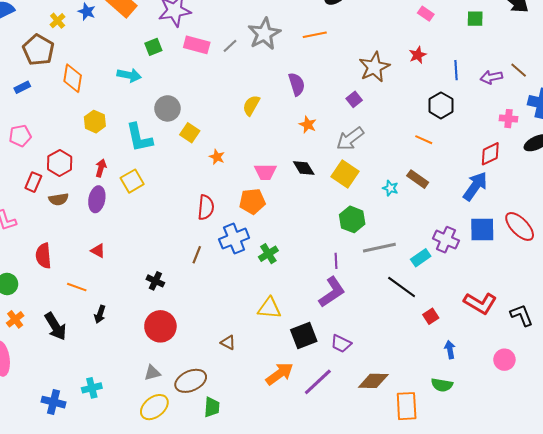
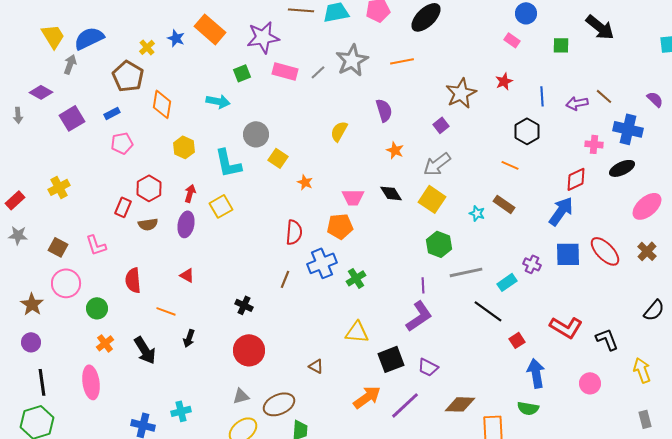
pink pentagon: (20, 136) -> (122, 143), moved
purple cross: (446, 240) -> (532, 264), size x0.7
blue arrow: (450, 350) -> (536, 373), size x1.6

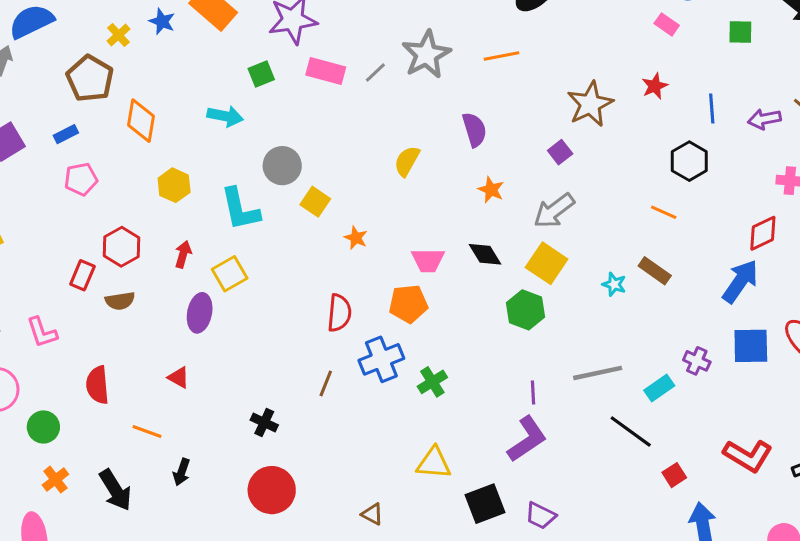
purple ellipse: (186, 224) -> (200, 313), moved
green hexagon: (439, 244) -> (526, 310), moved

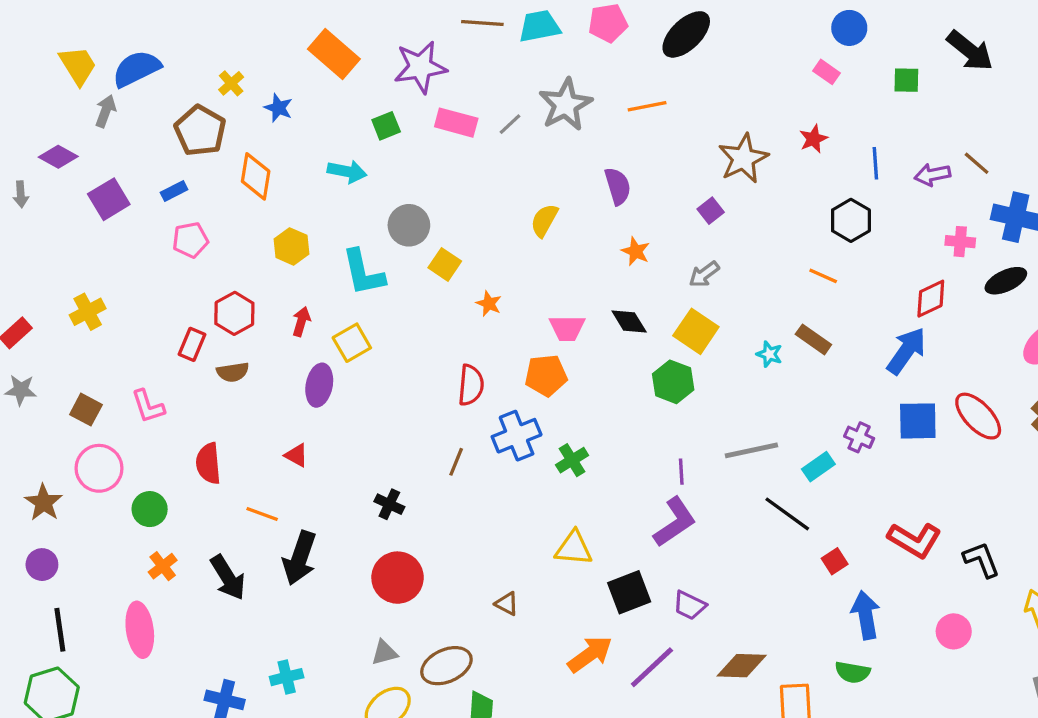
blue star: (162, 21) -> (278, 108), moved
gray arrow: (554, 211) -> (704, 274), size x0.7
black arrow: (182, 472) -> (300, 558), size x1.8

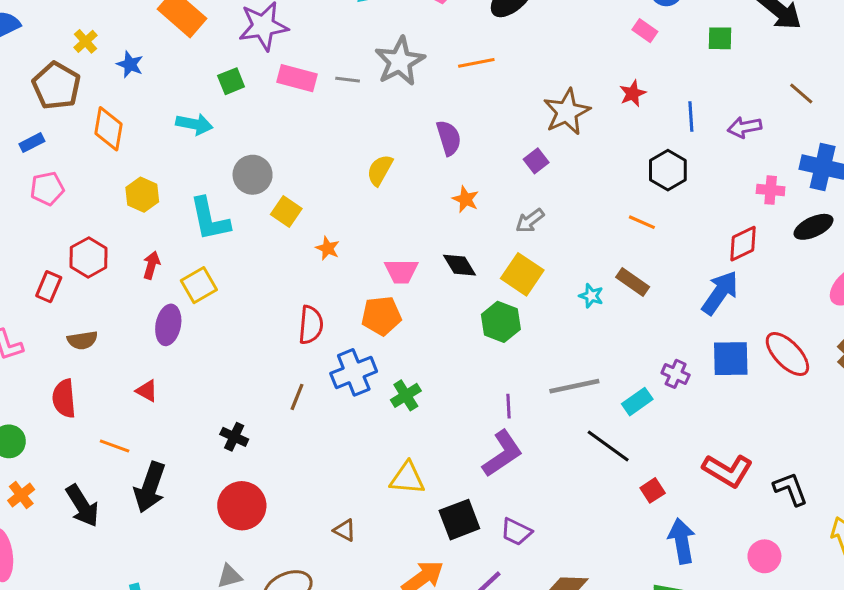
gray line: (510, 124) -> (348, 80), turned 50
brown line: (977, 163) -> (801, 93), moved
brown semicircle: (233, 372) -> (82, 340), moved

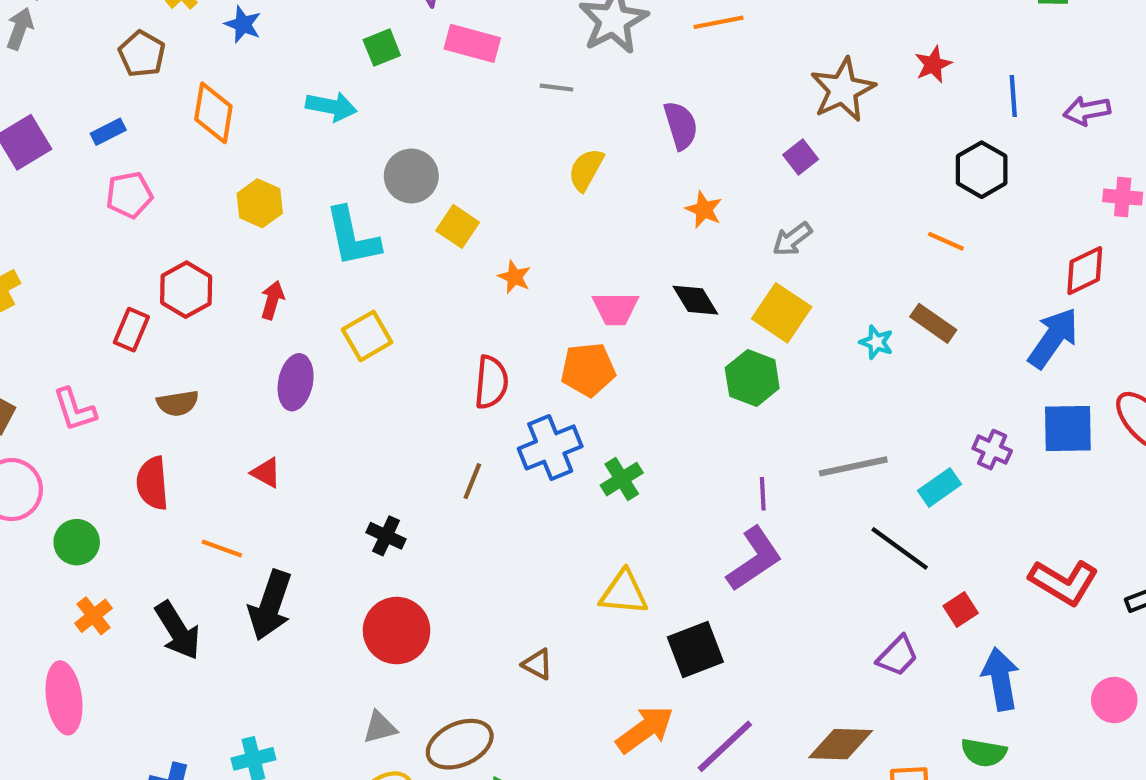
gray line: (348, 80) -> (556, 88), moved
brown pentagon: (56, 86) -> (142, 54), size x0.7
yellow square: (199, 285) -> (367, 336), moved
purple trapezoid: (516, 532) -> (897, 656), moved, turned -72

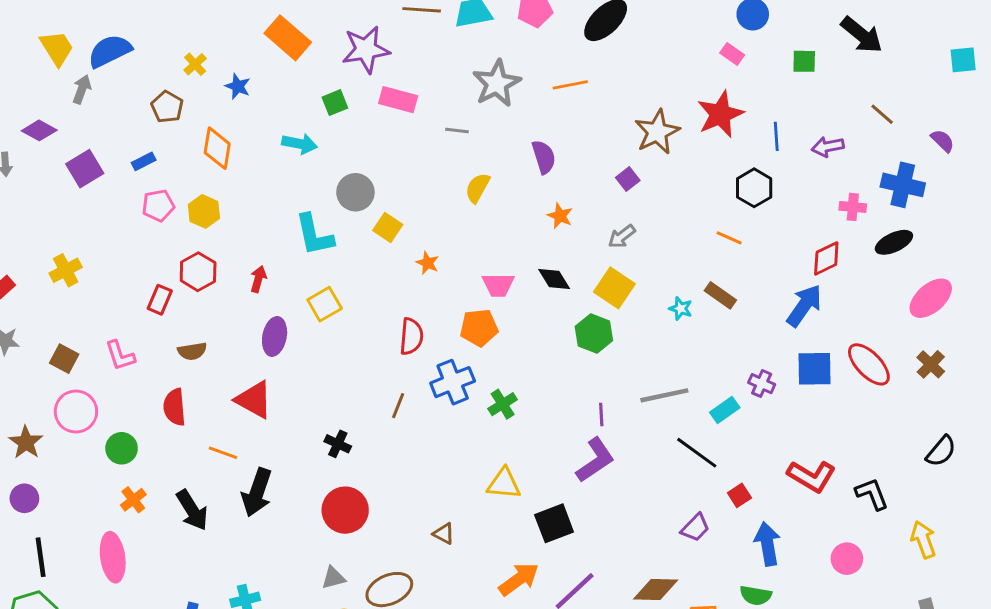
red star: (933, 64) -> (720, 114), size x1.8
yellow hexagon: (260, 203) -> (204, 211), moved
red triangle: (266, 473) -> (254, 400), size x1.8

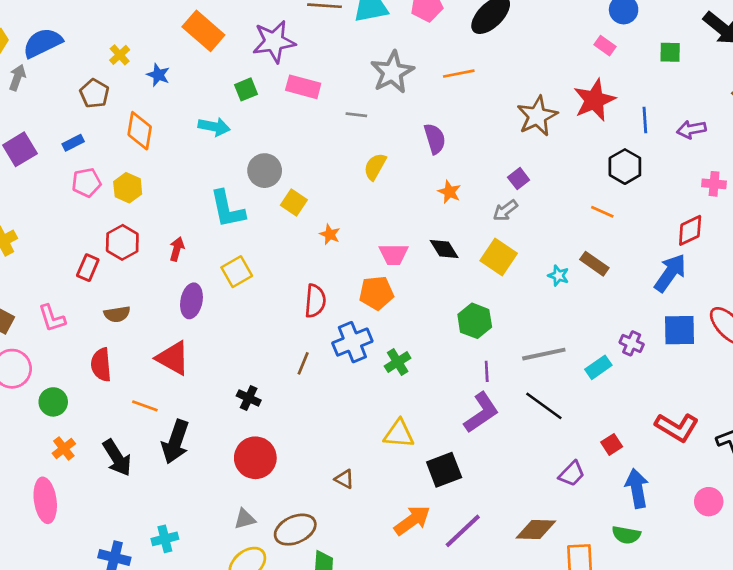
purple square: (628, 179) -> (519, 179), moved
green hexagon: (594, 334) -> (475, 321), moved
black line: (697, 453) -> (544, 406), moved

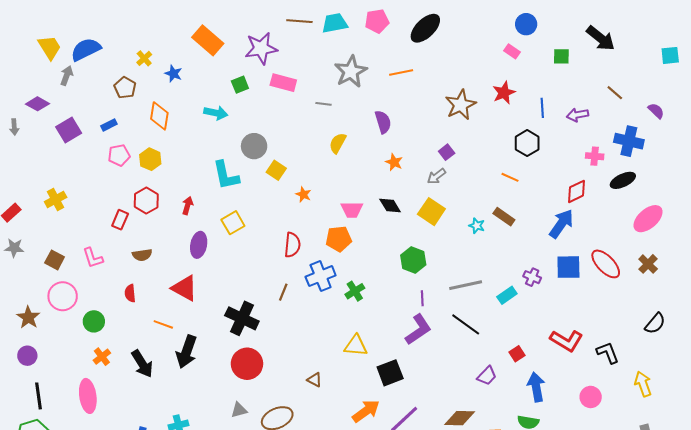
red star: (594, 100) -> (504, 93), size x0.7
red semicircle: (101, 365) -> (130, 293), size x0.7
black cross: (249, 398) -> (242, 318), size x1.8

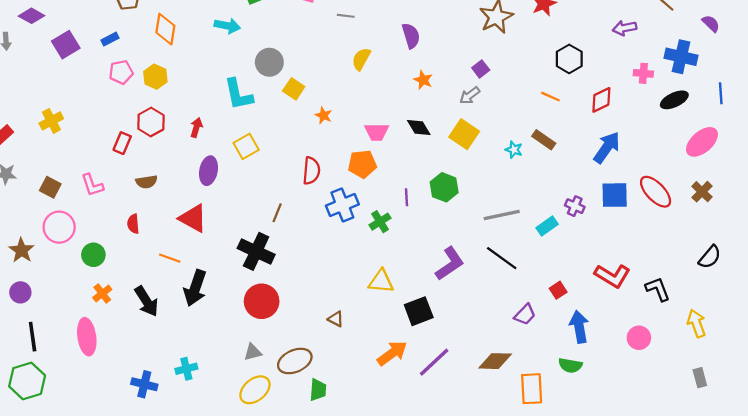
blue line: (542, 108) -> (721, 93), moved
red diamond: (576, 191) -> (601, 100), moved
brown line: (283, 292) -> (277, 213), moved
purple line: (422, 298) -> (407, 197), moved

